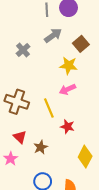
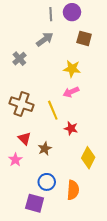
gray arrow: (53, 36) -> (45, 39), moved
brown square: (81, 44) -> (84, 38), moved, turned -35
gray cross: (23, 50) -> (19, 59), moved

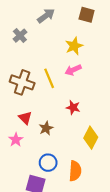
yellow star: (72, 69) -> (74, 46), turned -30
yellow line: (53, 110) -> (49, 78), moved

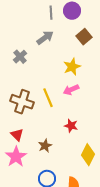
brown square: (87, 15) -> (84, 37), turned 35
red triangle: (25, 118) -> (17, 135), moved
pink star: (16, 140) -> (16, 157), size x1.5

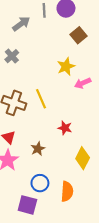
gray arrow: (45, 38) -> (21, 24), moved
pink arrow: (71, 90) -> (83, 83), moved

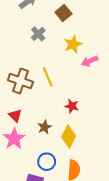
brown square: (78, 35) -> (63, 13), moved
gray cross: (12, 56) -> (38, 34), moved
yellow diamond: (83, 158) -> (69, 137), moved

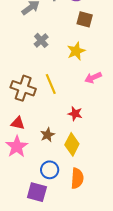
brown square: (63, 13) -> (85, 19), moved, turned -35
pink arrow: (90, 61) -> (93, 78), moved
red triangle: (15, 116) -> (18, 123), turned -32

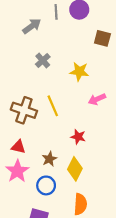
brown square: (85, 19) -> (102, 38), moved
yellow star: (76, 51) -> (79, 72), turned 30
blue circle: (50, 170) -> (46, 185), moved

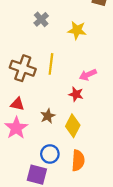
pink arrow: (97, 99) -> (88, 75), moved
yellow line: (53, 106) -> (51, 64), turned 30
blue circle: (46, 185) -> (50, 154), moved

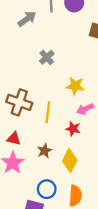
gray cross: (41, 19) -> (47, 57), moved
yellow star: (77, 30) -> (75, 86), moved
yellow line: (51, 64) -> (48, 112), moved

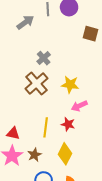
brown cross: (19, 102) -> (36, 84), moved, turned 30
yellow line: (48, 112) -> (46, 127), moved
brown star: (45, 151) -> (34, 155), moved

